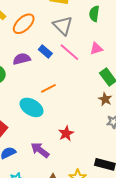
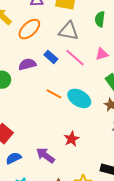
gray triangle: (63, 25) -> (69, 31), turned -35
orange line: (48, 88) -> (54, 94), turned 56
cyan ellipse: (31, 107) -> (79, 98), moved

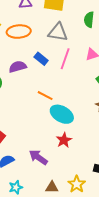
orange ellipse: (29, 29) -> (19, 32), turned 40
pink line: (75, 58) -> (65, 59), turned 70
cyan ellipse: (79, 98) -> (62, 114), moved

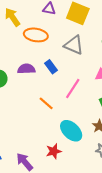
pink line: (65, 59) -> (73, 88), moved
cyan ellipse: (62, 114) -> (71, 131), moved

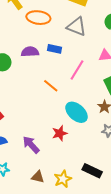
blue rectangle: (51, 67) -> (54, 49), turned -40

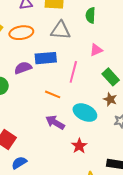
blue rectangle: (54, 49) -> (46, 58), size x1.5
red star: (60, 133) -> (79, 146), moved
purple arrow: (31, 145) -> (55, 122), moved

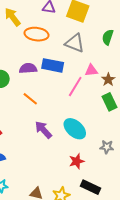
pink triangle: (96, 50) -> (91, 70), moved
orange line: (53, 94) -> (30, 99), moved
brown star: (110, 99) -> (108, 80), moved
red star: (79, 146) -> (77, 161), moved

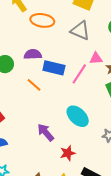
blue rectangle: (53, 65) -> (54, 68), moved
purple arrow: (43, 130) -> (46, 132), moved
red star: (77, 161) -> (68, 153), moved

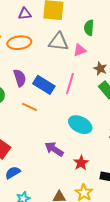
purple semicircle: (33, 54) -> (20, 78), turned 90
pink triangle: (96, 58) -> (80, 50), moved
blue rectangle: (54, 68) -> (44, 85), turned 35

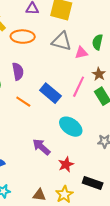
green semicircle: (89, 28) -> (98, 42), moved
pink line: (70, 84) -> (79, 87), moved
blue rectangle: (44, 85) -> (50, 93), moved

